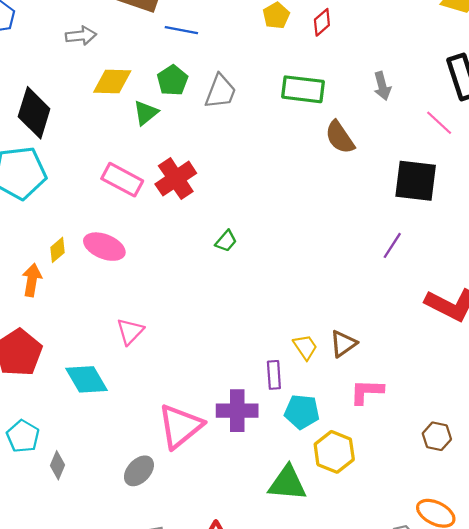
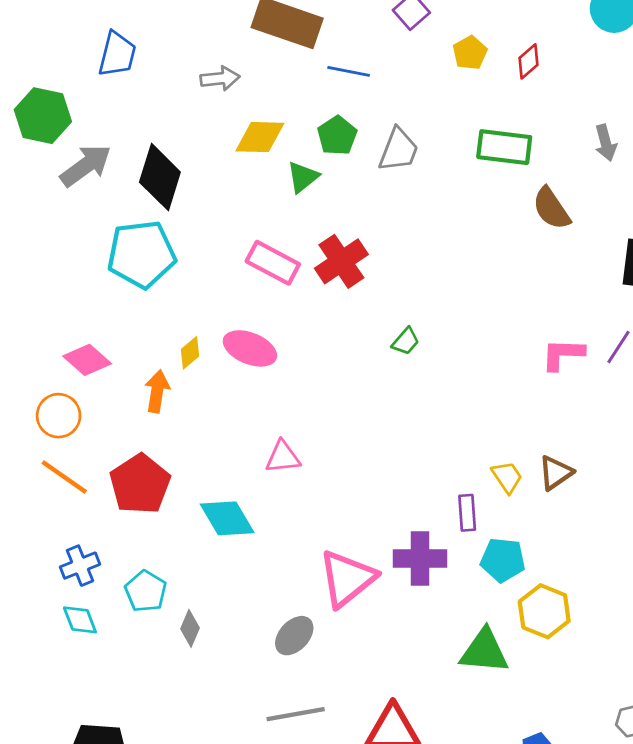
pink triangle: (130, 331) -> (283, 457), turned 40
pink L-shape: (367, 392) -> (563, 354), moved

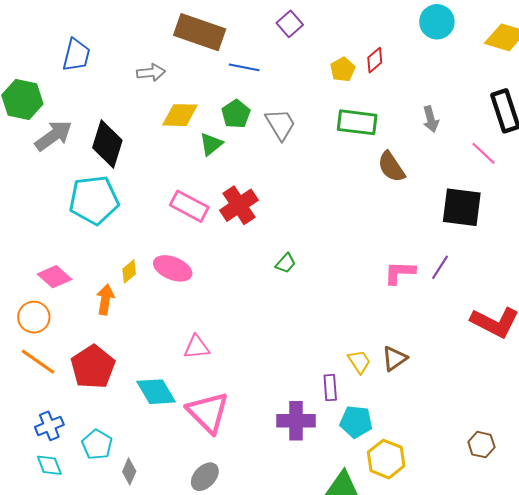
yellow pentagon: (470, 53) -> (343, 69), moved
gray trapezoid: (399, 150) -> (280, 124), turned -52
pink triangle: (347, 578) -> (208, 412), moved, turned -36

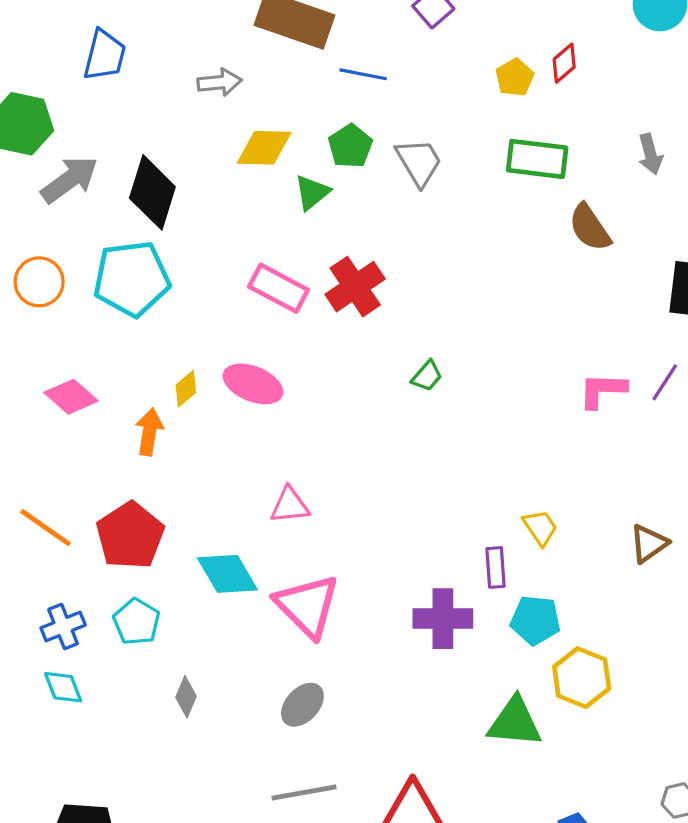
orange circle: (34, 317) -> (39, 282), moved
brown triangle: (394, 359) -> (649, 544), moved
cyan pentagon: (97, 445) -> (136, 622), moved

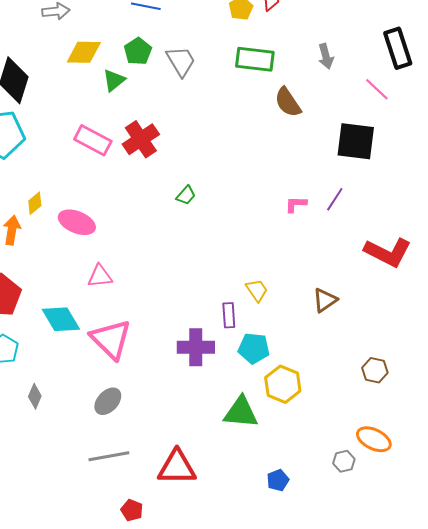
pink ellipse: (253, 384) -> (77, 222), moved
pink L-shape: (602, 390) -> (296, 204), size x0.7

